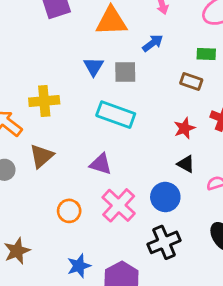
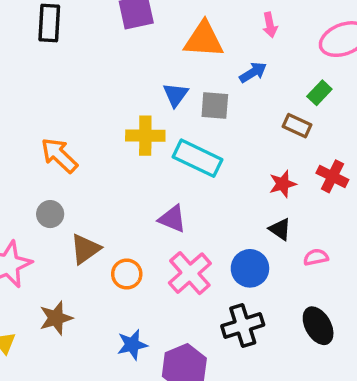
green rectangle: (206, 54) -> (319, 93), turned -54
yellow cross: (44, 101) -> (145, 136), moved
brown triangle: (42, 156) -> (85, 249), moved

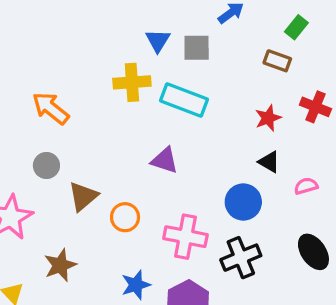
pink cross: (190, 273) -> (185, 237), moved, turned -33

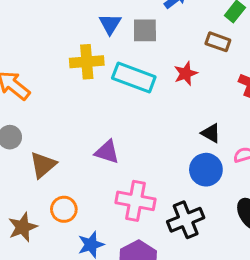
red star: (268, 118) -> (186, 73), moved
purple triangle: (165, 160) -> (107, 152), moved
blue circle: (243, 202) -> (206, 170), moved
orange circle: (125, 217) -> (64, 209), moved

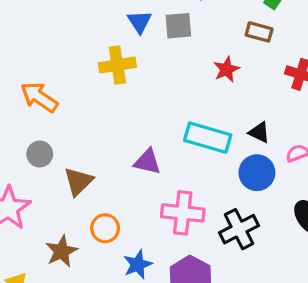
cyan rectangle: (134, 78) -> (208, 138), moved

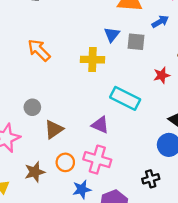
orange arrow: (39, 97) -> (39, 50), moved
cyan rectangle: (208, 138) -> (125, 98), moved
pink cross: (183, 213) -> (97, 160), moved
black cross: (239, 229) -> (151, 179), size x0.7

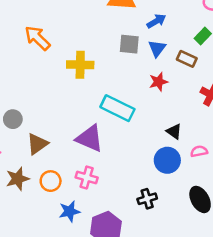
blue triangle: (112, 35) -> (157, 48), moved
orange arrow: (39, 50) -> (38, 38), moved
purple triangle: (100, 125) -> (90, 138), size x1.4
pink cross: (97, 160) -> (87, 177), size x0.7
brown star: (35, 172) -> (18, 179), moved

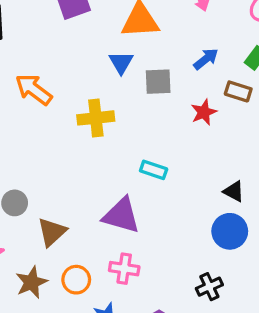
blue arrow: (156, 21) -> (206, 59), moved
blue triangle: (157, 48) -> (121, 63), moved
red star: (158, 82) -> (204, 112), moved
cyan rectangle: (117, 108) -> (154, 170), size x0.6

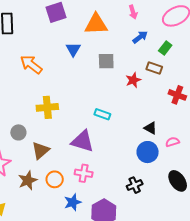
blue arrow: (206, 59) -> (140, 37), moved
blue triangle: (121, 63) -> (73, 49), moved
yellow cross: (96, 118) -> (47, 107), moved

